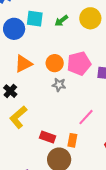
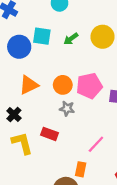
yellow L-shape: (18, 117) -> (22, 143), turned 115
red rectangle: (48, 137) -> (50, 134), moved

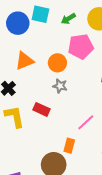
pink pentagon: (89, 86) -> (81, 46), moved

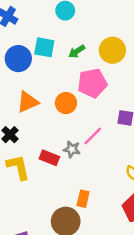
gray star: (60, 86) -> (72, 149), moved
pink line: (86, 122) -> (93, 136), moved

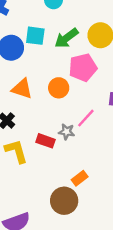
green arrow: (77, 51) -> (66, 38), size x1.5
orange triangle: (28, 102) -> (22, 89), turned 45
orange rectangle: (83, 199) -> (80, 178), turned 42

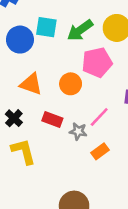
red rectangle: (45, 141) -> (52, 119), moved
orange rectangle: (80, 178) -> (100, 151), moved

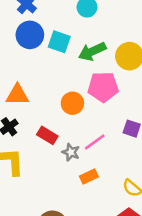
blue circle: (20, 40) -> (30, 35), moved
orange triangle: (31, 84) -> (17, 95), moved, turned -30

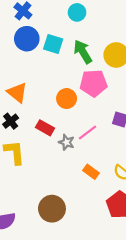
green arrow: (92, 51) -> (83, 52), turned 85
orange triangle: (17, 95) -> (17, 93), turned 40
orange rectangle: (89, 176) -> (91, 172), moved, turned 63

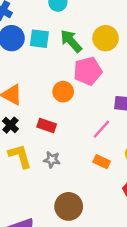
pink line: (87, 133) -> (101, 129), moved
gray star: (66, 142) -> (52, 160), moved

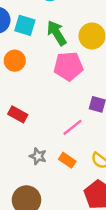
orange circle: (63, 92) -> (15, 61), moved
gray star: (52, 160) -> (38, 156), moved

